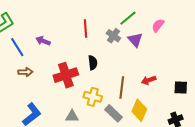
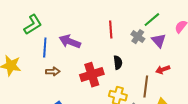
purple arrow: (43, 41) -> (70, 42), size x1.5
blue line: (17, 47) -> (45, 48), turned 36
red arrow: (149, 80) -> (163, 70), moved

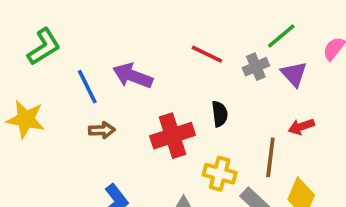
green L-shape: (33, 25) -> (44, 47), moved
red line: (111, 30) -> (207, 54), turned -60
gray cross: (138, 37) -> (256, 67), turned 32
blue line: (45, 48) -> (87, 87), turned -30

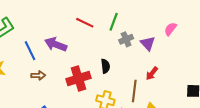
green line: (281, 36) -> (114, 22), moved, turned -30
red line: (207, 54) -> (85, 23), moved
red arrow: (301, 127) -> (152, 73), turned -32

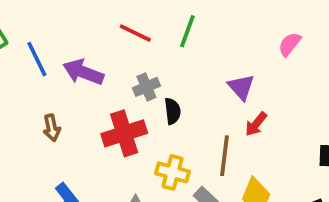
gray cross: (126, 39) -> (146, 87), moved
purple triangle: (148, 43) -> (241, 87), moved
blue line: (30, 51) -> (37, 59), moved
brown arrow: (38, 75) -> (52, 128), turned 80

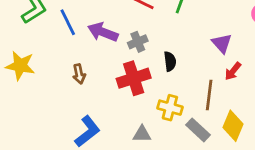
gray cross: (146, 87) -> (138, 42), moved

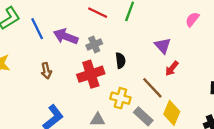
brown line: (209, 95) -> (152, 88), turned -50

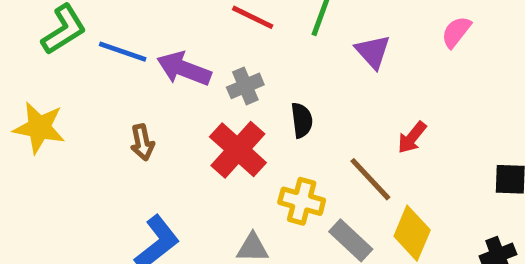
blue line: (37, 29) -> (123, 52), turned -45
purple triangle: (163, 46) -> (373, 52), moved
red cross: (91, 74) -> (238, 150), turned -30

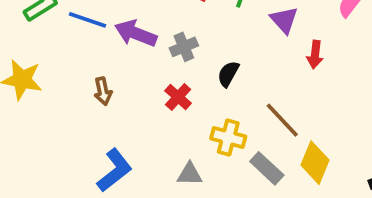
black semicircle: (302, 120) -> (228, 74), turned -144
red arrow: (412, 137) -> (315, 55), moved, turned -32
red cross: (238, 150) -> (178, 97), size x0.6

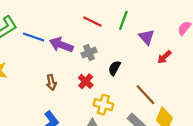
red arrow: (315, 55) -> (164, 57), turned 40
brown arrow: (103, 91) -> (51, 82), moved
yellow cross: (228, 137) -> (103, 105), moved

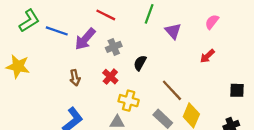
red line: (92, 22) -> (106, 15), moved
purple arrow: (61, 45) -> (85, 39), turned -70
red arrow: (164, 57) -> (207, 56), moved

